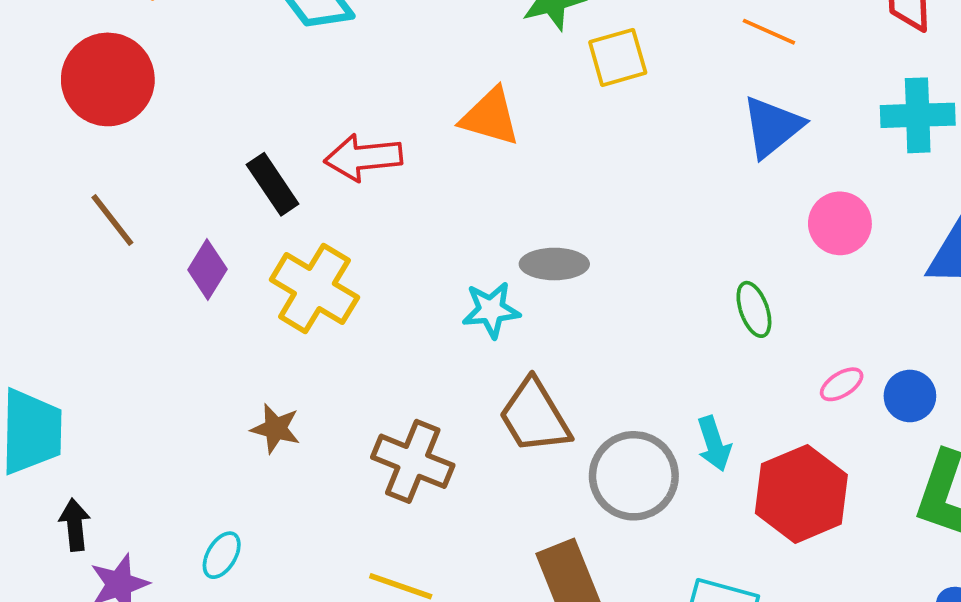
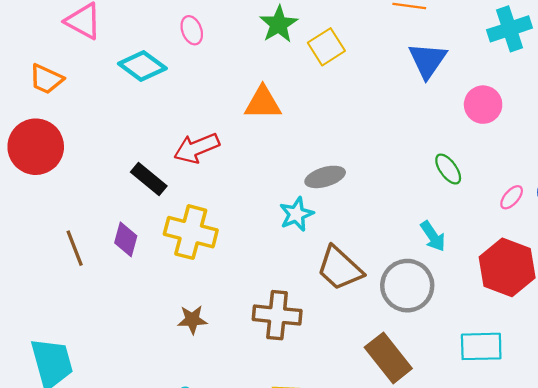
brown line: (112, 220) -> (75, 248), moved, turned 33
cyan arrow: (714, 444) -> (433, 236), moved

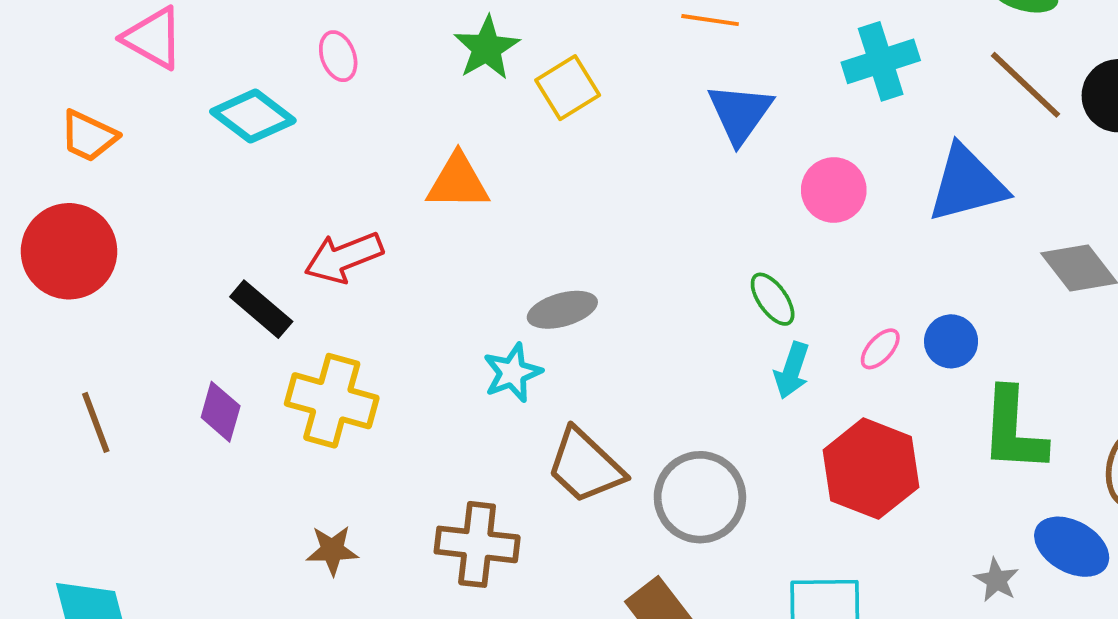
cyan arrow: (433, 236) -> (792, 370), moved, turned 52
brown line: (75, 248) -> (96, 422), moved

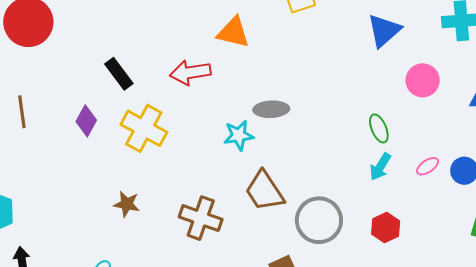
red arrow: (344, 257) -> (190, 72), moved
red hexagon: (871, 469) -> (386, 228), moved, size x0.6

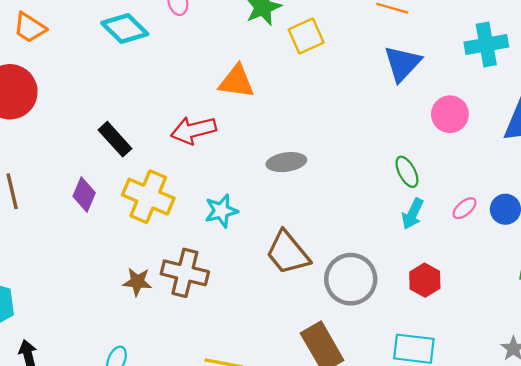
cyan star: (239, 135) -> (221, 211), moved
brown cross: (201, 218) -> (185, 273), moved

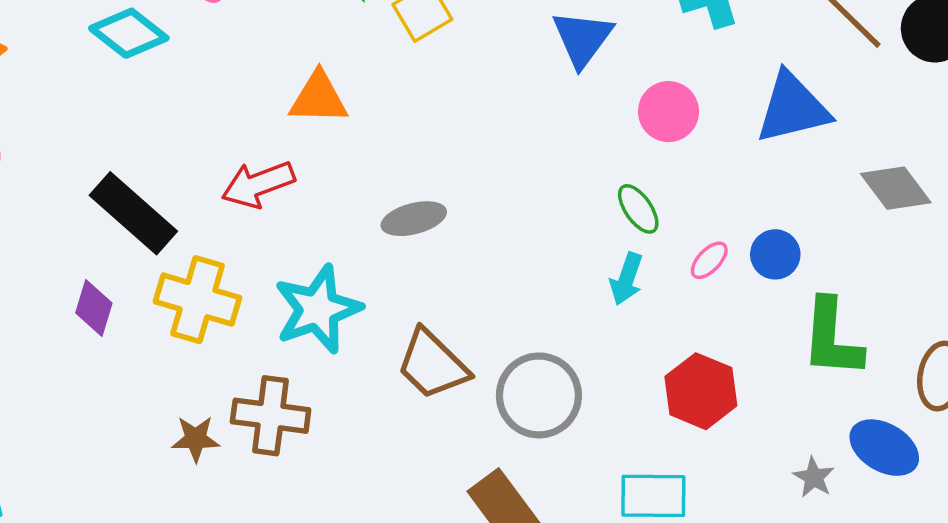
black rectangle: (115, 139) -> (133, 213), size x1.5
green ellipse: (407, 172) -> (638, 209), moved
cyan star: (221, 211) -> (318, 309), size x1.6
red hexagon: (425, 280) -> (701, 391), moved, size x1.4

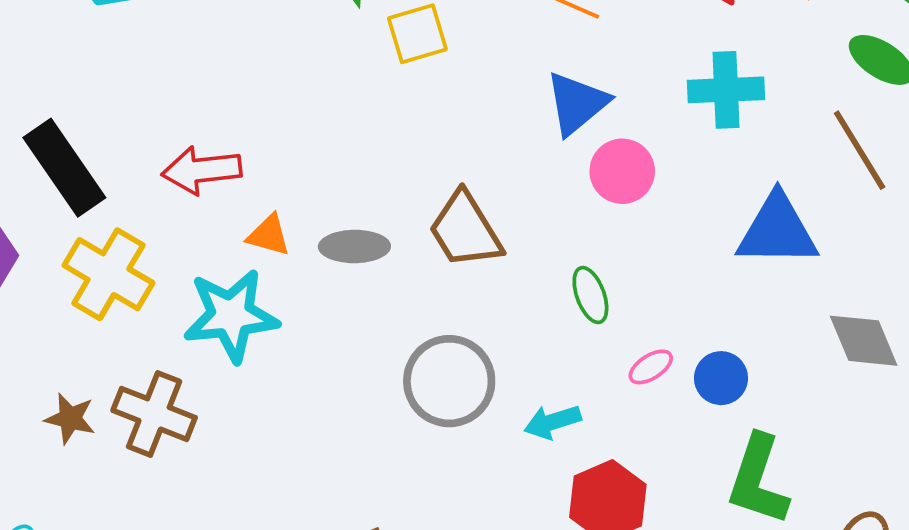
orange triangle: (319, 98) -> (269, 235), moved, size x0.7
pink circle: (669, 112) -> (622, 171), moved
cyan arrow: (626, 279) -> (552, 422), moved, turned 39
brown trapezoid: (432, 364) -> (465, 230), moved
gray circle: (539, 395) -> (449, 381), moved

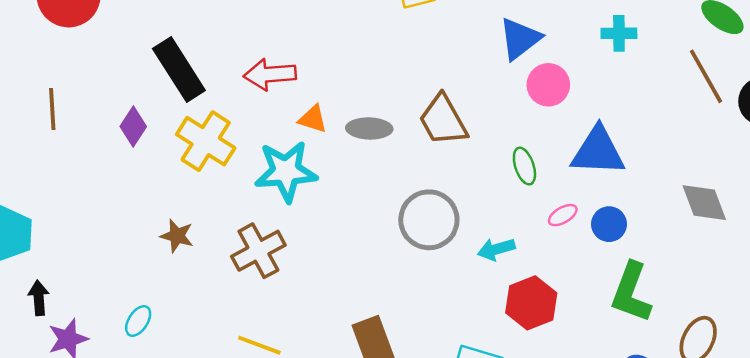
cyan cross: (726, 90) -> (619, 33), size x0.7
blue triangle: (777, 230) -> (598, 151), moved
brown cross: (154, 414) -> (258, 251), moved, turned 38

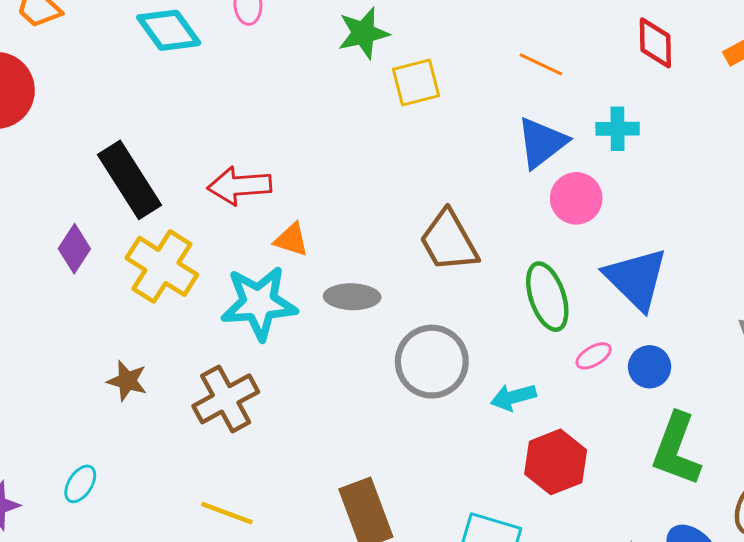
cyan cross: (619, 33) -> (618, 129), moved
gray ellipse: (369, 128) -> (352, 297), moved
blue triangle: (598, 151) -> (636, 279), turned 42
green ellipse: (524, 166) -> (547, 297), size x1.5

